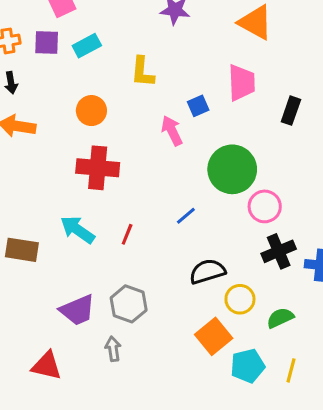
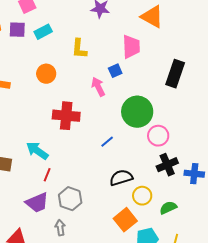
pink trapezoid: (241, 83) -> (131, 47), moved
black rectangle: (291, 111) -> (175, 74), size x1.5
red cross: (98, 168) -> (66, 116), moved
red line: (127, 234) -> (47, 175), moved

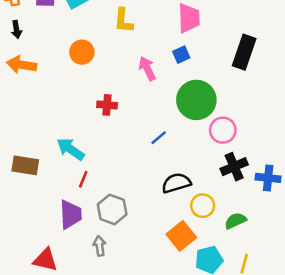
blue square: (115, 71) -> (181, 55), moved
red cross: (66, 116) -> (107, 105), size x0.6
purple trapezoid: (37, 203) -> (71, 214), turned -70

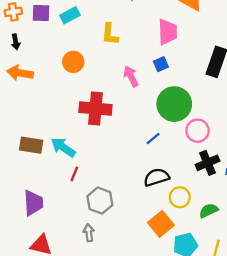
red cross: (107, 105) -> (95, 108), size x1.8
blue line: (159, 138) -> (153, 138), moved
brown rectangle: (25, 165) -> (31, 145), moved
purple trapezoid: (71, 214) -> (33, 203), moved

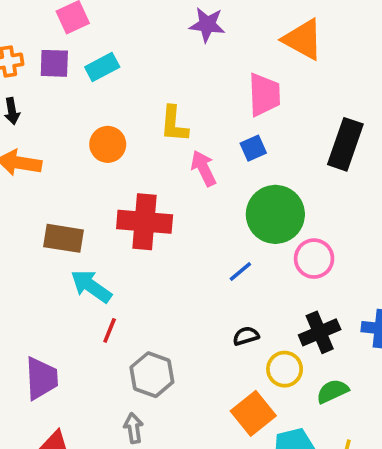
yellow L-shape: (110, 34) -> (174, 124), moved
brown rectangle: (31, 145) -> (63, 238), moved
black cross: (208, 163) -> (320, 332), moved
black semicircle: (156, 177) -> (246, 336), size x0.6

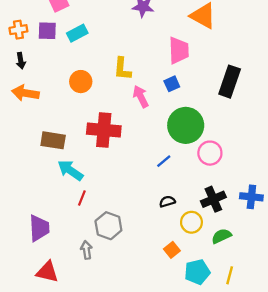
orange square: (253, 413) -> (172, 250), size x0.6
gray arrow: (134, 428) -> (87, 250), moved

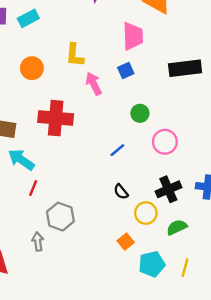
black rectangle: (230, 82) -> (185, 68), turned 64
green circle: (186, 125) -> (140, 113), size x0.5
black semicircle: (167, 201) -> (121, 192), turned -112

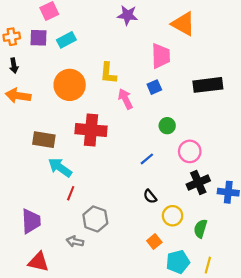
orange circle: (32, 68) -> (70, 85), size x1.5
black cross: (168, 189) -> (198, 182), moved
green semicircle: (177, 227) -> (200, 229), turned -48
gray arrow: (38, 242) -> (75, 241), turned -70

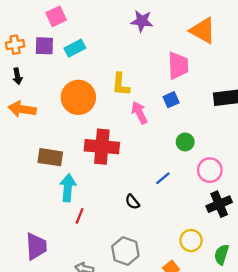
cyan arrow: (60, 167) -> (68, 188), turned 60
black semicircle: (150, 196) -> (132, 202), moved
gray hexagon: (95, 219) -> (125, 251), moved

